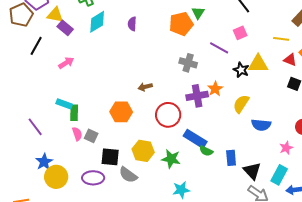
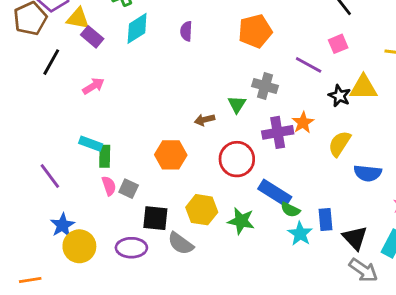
green triangle: (198, 13) -> (237, 104), moved
cyan star: (181, 190) -> (300, 234), moved, turned -30

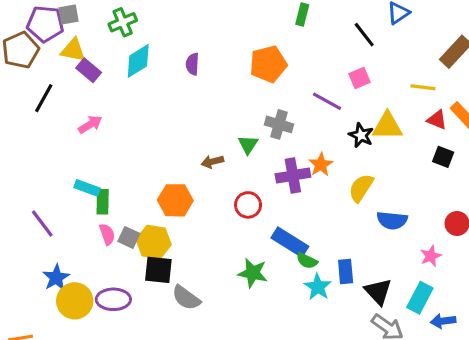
red circle: (237, 159) -> (248, 205), size x0.7
yellow hexagon: (202, 210) -> (154, 242), moved
purple ellipse: (131, 248) -> (113, 299), moved

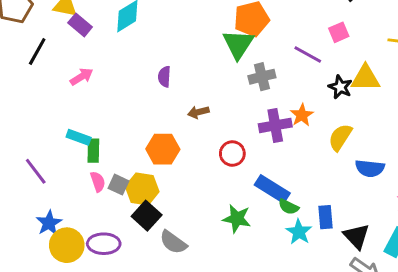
purple semicircle: (192, 64) -> (164, 77), moved
gray cross: (279, 124) -> (262, 77), turned -30
green triangle: (248, 145) -> (238, 44), moved, size x1.6
black square: (158, 270) -> (147, 216), turned 36

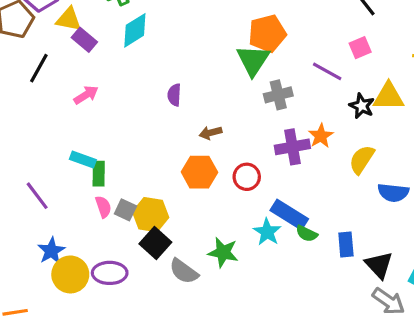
orange hexagon: (163, 149) -> (199, 172), moved
green star: (237, 219) -> (223, 252), moved
cyan star: (299, 232) -> (267, 232), moved

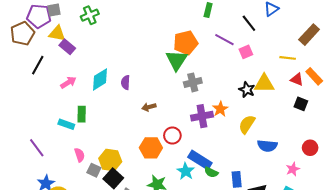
cyan diamond: (135, 30) -> (100, 79), moved
purple line: (327, 71) -> (224, 40), moved
orange hexagon: (199, 172) -> (151, 148), moved
green rectangle: (99, 174) -> (82, 114), moved
gray square: (125, 210) -> (94, 170), moved

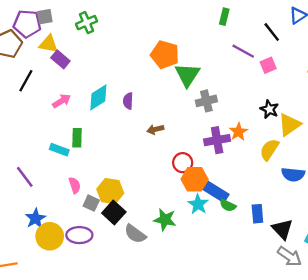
orange pentagon: (186, 43) -> (165, 55), moved, turned 30
yellow triangle: (264, 83) -> (290, 125), moved, turned -35
orange hexagon: (151, 148) -> (195, 179), moved

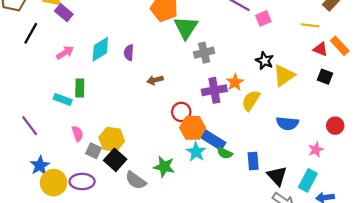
yellow semicircle: (269, 150) -> (251, 101), moved

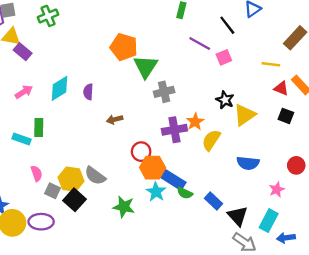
blue rectangle: (253, 161) -> (213, 201), turned -42
gray semicircle: (136, 180) -> (95, 176), moved

